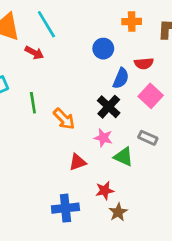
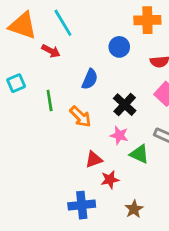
orange cross: (132, 22) -> (147, 20), size x1.4
blue semicircle: (121, 78) -> (90, 79), moved
red star: (105, 191) -> (110, 180), moved

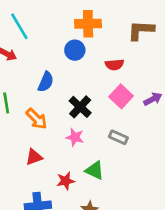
orange cross: (147, 20) -> (88, 24), moved
green triangle: (139, 154) -> (95, 170), moved
red triangle: (94, 159) -> (34, 157), moved

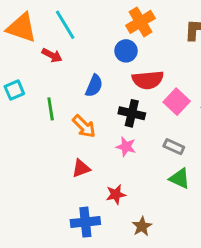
orange cross: (88, 24) -> (140, 22), turned -30
red semicircle: (114, 65) -> (148, 80), moved, size x1.5
black cross: (80, 107) -> (132, 113), turned -30
green triangle: (95, 170) -> (180, 179), moved

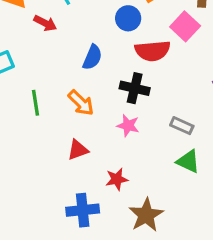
pink square: (177, 102) -> (185, 26), moved
green line: (51, 109) -> (35, 103), moved
brown star: (142, 226) -> (146, 215), size x1.5

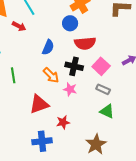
pink square: (185, 26) -> (101, 66), moved
orange arrow: (81, 103) -> (51, 75), moved
red triangle: (78, 150) -> (39, 104), size x1.5
brown star: (146, 215) -> (96, 144), moved

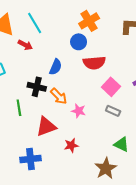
black cross: (74, 66) -> (37, 87), moved
green line: (13, 75) -> (19, 108), moved
green triangle: (107, 111) -> (121, 144), moved
blue cross: (42, 141) -> (30, 159), moved

